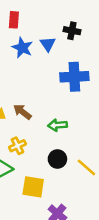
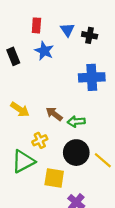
blue triangle: (48, 44) -> (67, 30), moved
brown arrow: (22, 112) -> (54, 114), moved
black circle: (57, 159) -> (76, 153), size x1.5

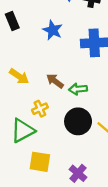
blue star: (44, 51) -> (53, 30), moved
yellow square: (54, 178) -> (40, 162), moved

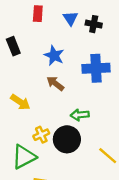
brown arrow: (55, 81) -> (55, 83), moved
black circle: (78, 121) -> (67, 139), moved

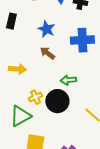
black rectangle: (13, 46) -> (11, 21), turned 35
yellow arrow: (20, 102) -> (17, 69), turned -30

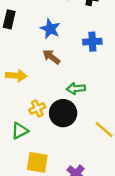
blue cross: (82, 40) -> (92, 42), size x0.7
green triangle: (20, 116) -> (20, 131), size x0.7

